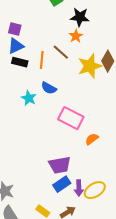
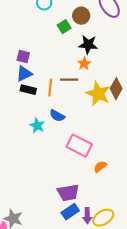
brown line: (61, 52) -> (69, 80), turned -42
yellow star: (90, 66) -> (98, 94), turned -30

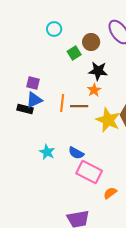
orange line: (50, 88) -> (62, 103), moved
black rectangle: (28, 90) -> (25, 109), moved
blue semicircle: (57, 116) -> (76, 153), moved

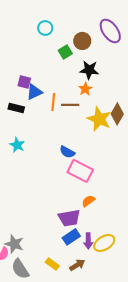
blue triangle: (34, 100) -> (34, 92), moved
cyan star: (47, 152) -> (17, 145), moved
orange semicircle: (110, 193) -> (88, 201), moved

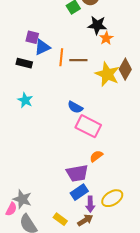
orange star: (85, 89) -> (106, 38), moved
purple arrow: (88, 241) -> (90, 204), moved

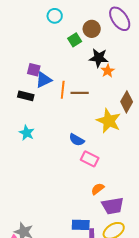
yellow star: (107, 74) -> (109, 121), moved
pink rectangle: (88, 126) -> (90, 159), size x0.7
purple trapezoid: (77, 173) -> (113, 206), moved
blue rectangle: (79, 192) -> (81, 225), turned 36

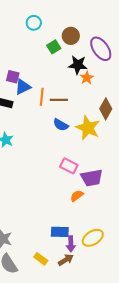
purple ellipse: (120, 19) -> (101, 49), moved
blue semicircle: (77, 140) -> (61, 125), moved
purple trapezoid: (113, 206) -> (92, 178), moved

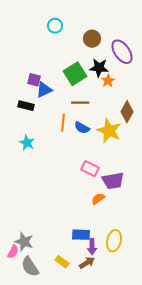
green square: (54, 47) -> (75, 74), moved, size x1.6
orange line: (42, 97) -> (63, 123), moved
yellow ellipse: (93, 238) -> (114, 241), turned -45

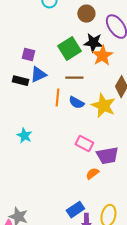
orange star: (108, 81) -> (102, 56), size x1.5
blue triangle: (44, 90) -> (38, 75), moved
cyan star: (27, 143) -> (24, 136), moved
blue rectangle: (81, 235) -> (75, 210), turned -36

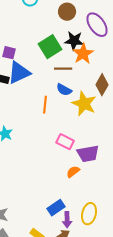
blue triangle: (38, 75) -> (19, 73), size x1.4
brown line: (74, 78) -> (63, 69), moved
orange line: (57, 98) -> (45, 105), moved
blue semicircle: (76, 103) -> (64, 90), moved

